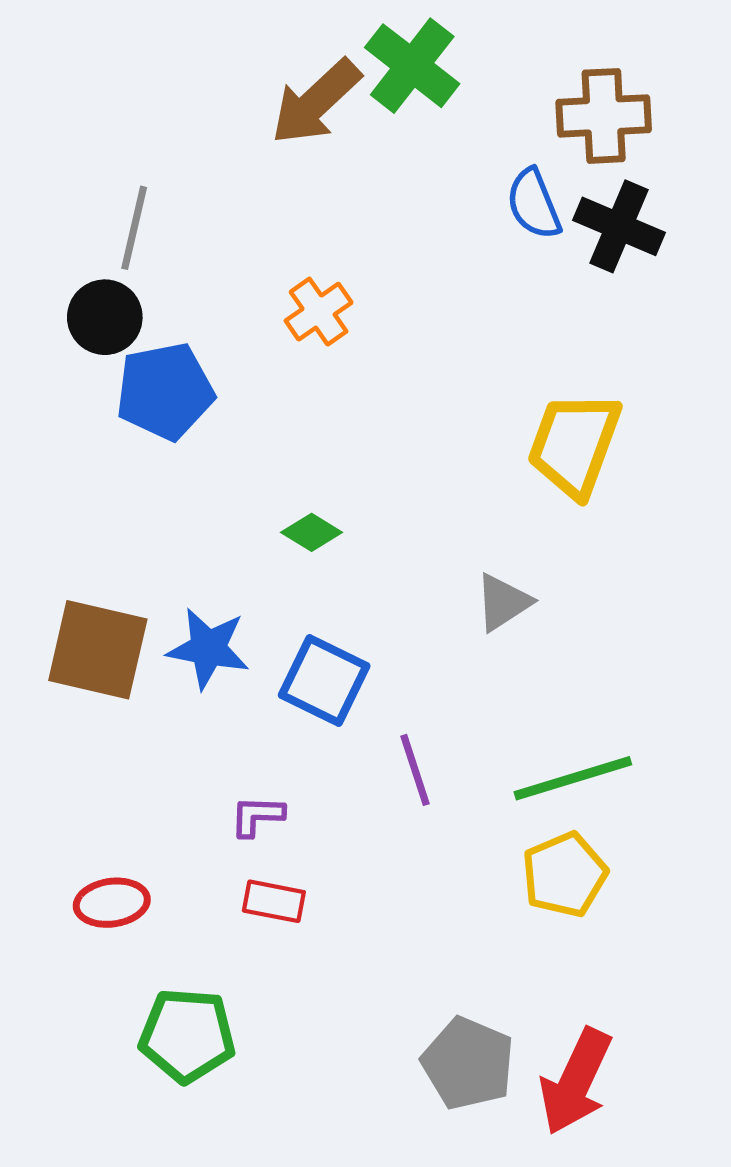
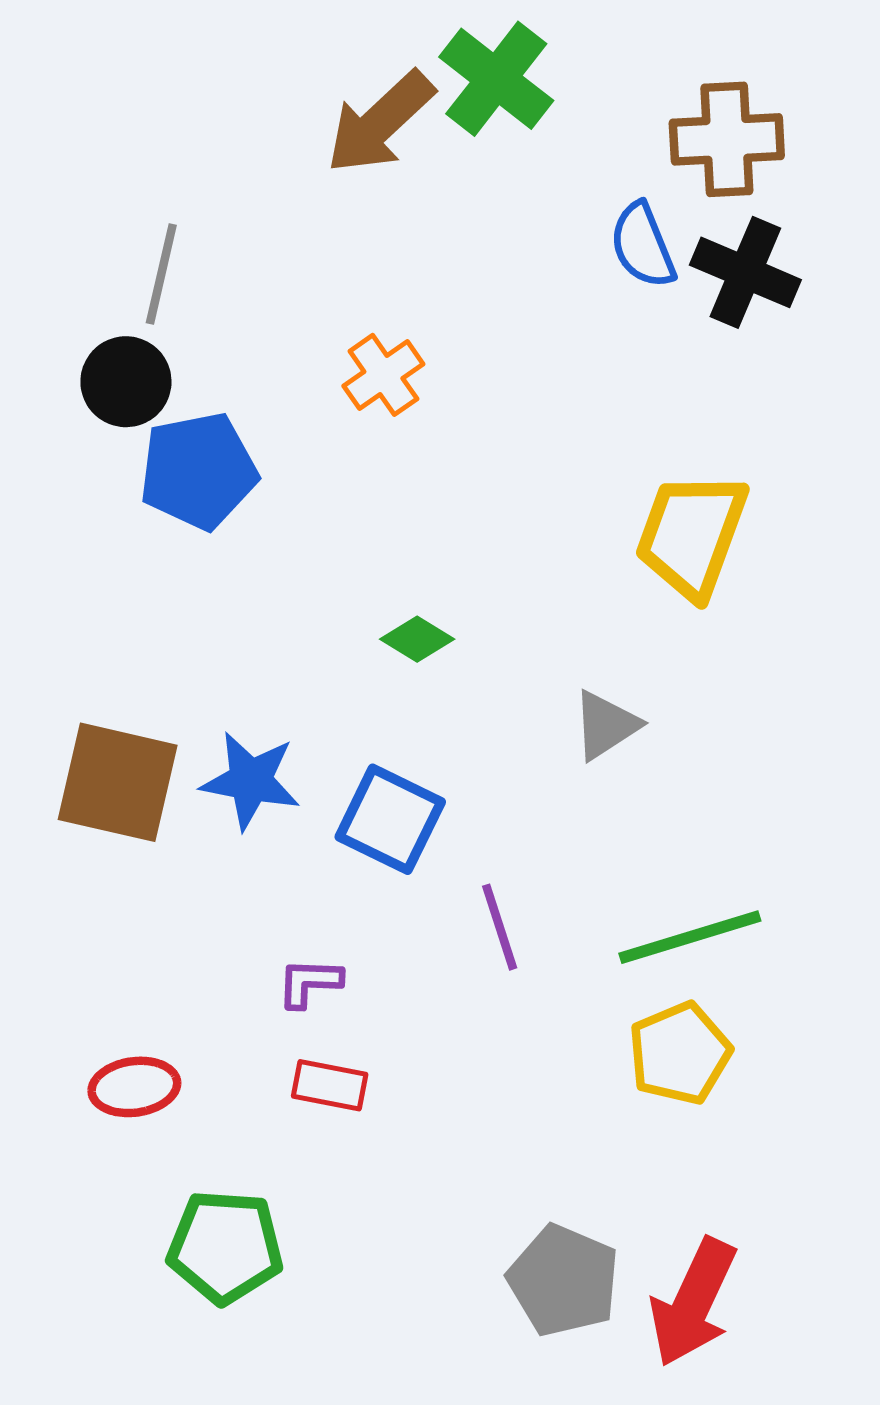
green diamond: (312, 532) -> (417, 639), moved

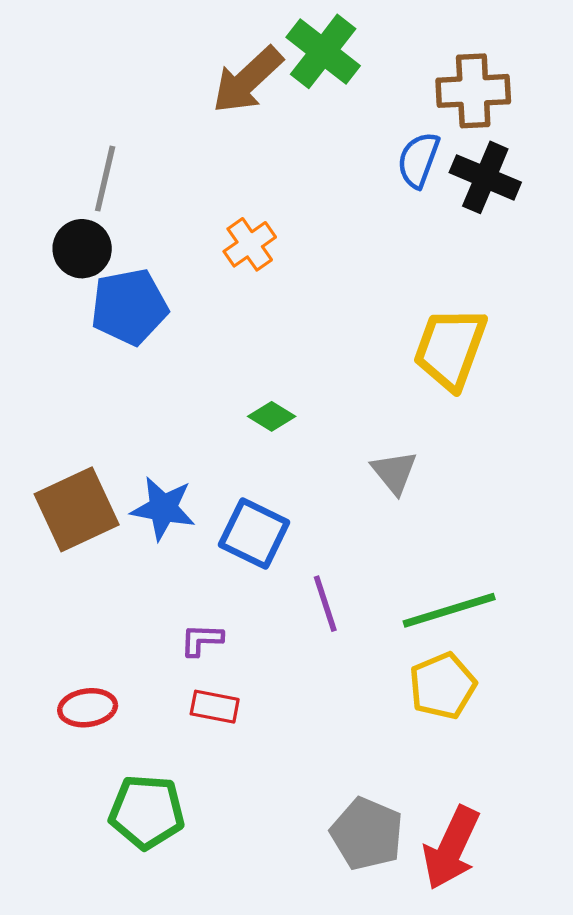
blue semicircle: (643, 245) -> (418, 160), turned 42
gray triangle: (606, 725) -> (394, 472), turned -36
brown square: (118, 782) -> (77, 509), turned -38

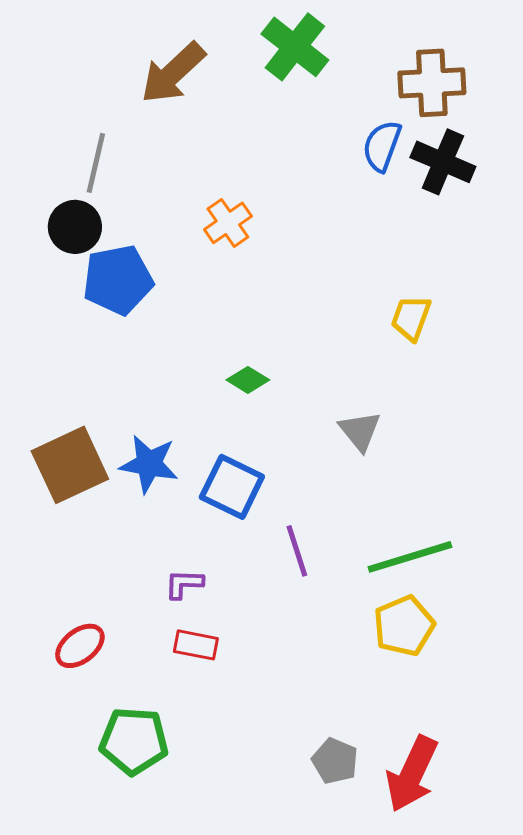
brown arrow: (248, 80) -> (173, 73), moved
yellow trapezoid: (450, 348) -> (411, 318), size x0.6
red ellipse: (88, 708) -> (80, 646), turned -30
gray pentagon: (367, 834) -> (335, 761), size x0.7

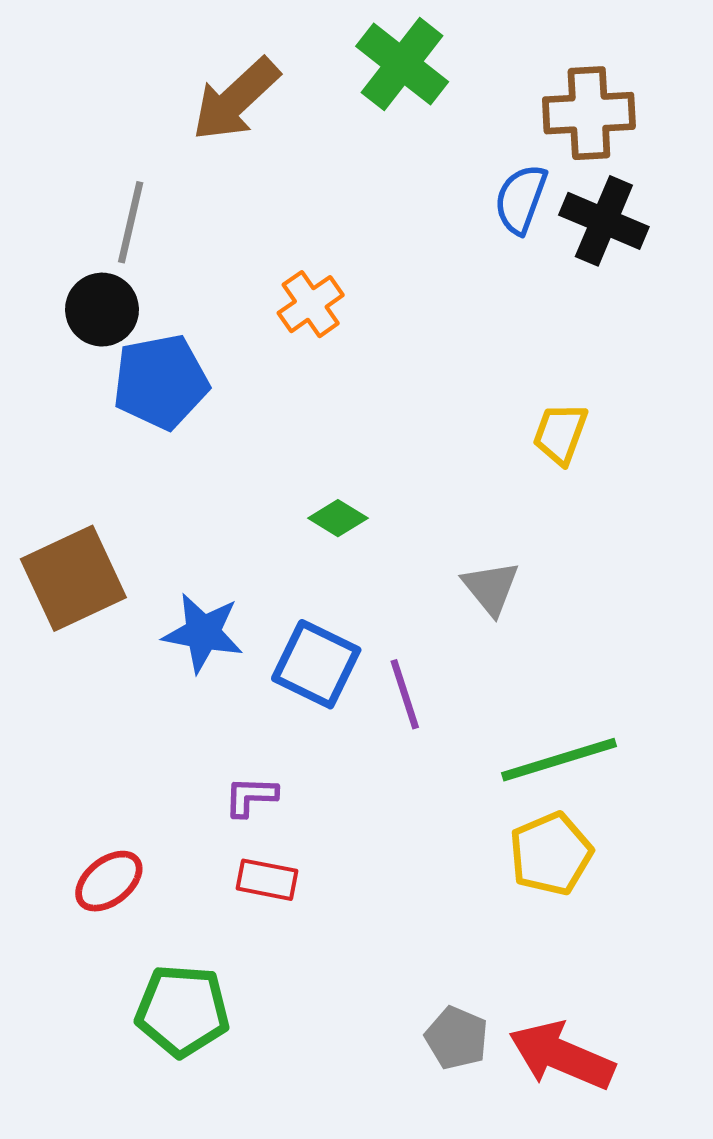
brown square: (70, 465) -> (73, 578), moved
purple line: (297, 551) -> (405, 694), moved
red arrow: (412, 774) -> (562, 1056), turned 88

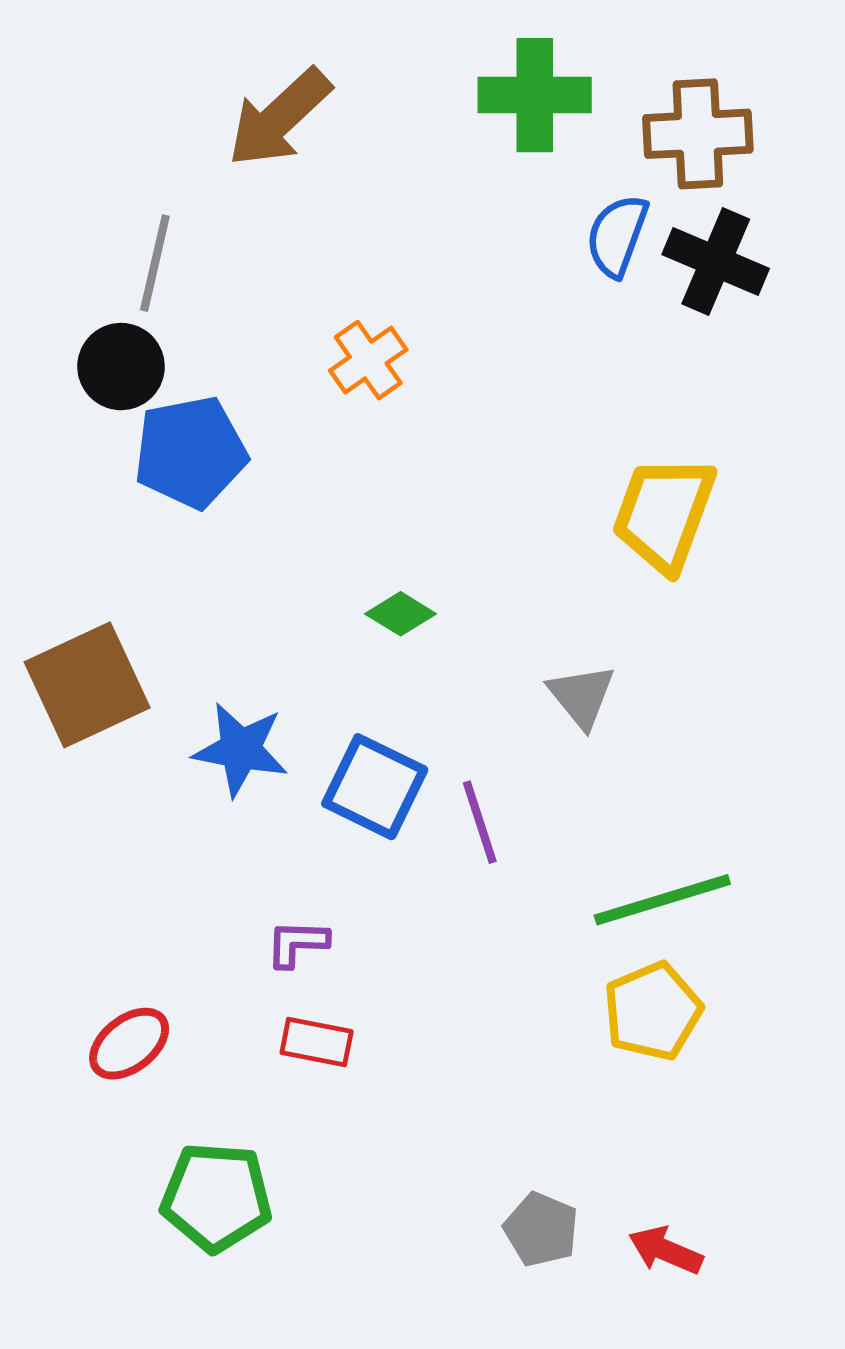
green cross: (402, 64) -> (535, 95), moved, turned -38
yellow trapezoid: (560, 434) -> (664, 514), size x1.6
red arrow: (562, 1056) -> (666, 1250), size x0.6

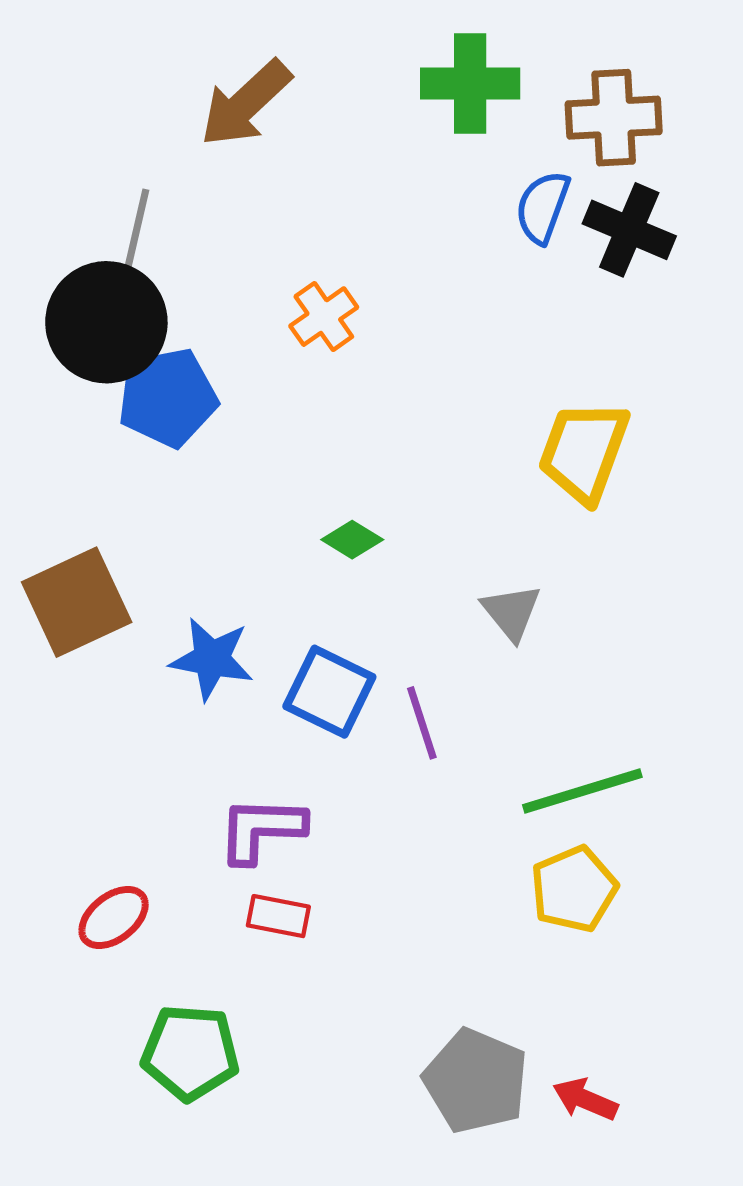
black circle: (121, 367) -> (106, 322), size x1.6
purple L-shape: (297, 943) -> (261, 829), size x1.6
gray pentagon: (541, 1229) -> (476, 1081), size x1.6

